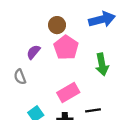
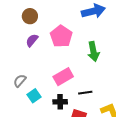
brown circle: (57, 25) -> (30, 16), moved
gray semicircle: (20, 77) -> (20, 81), moved, turned 64

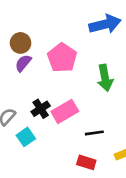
brown circle: (30, 16) -> (20, 43), moved
black cross: (60, 102) -> (41, 109), moved, turned -32

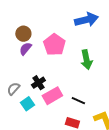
pink rectangle: (65, 111) -> (52, 96), moved
black line: (94, 133) -> (78, 101), turned 32

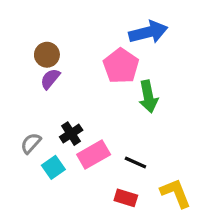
pink pentagon: (54, 45) -> (121, 66), moved

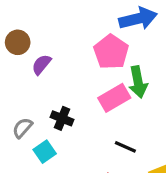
brown circle: (47, 55) -> (18, 42), moved
black cross: (71, 134) -> (62, 118), turned -35
pink rectangle: (94, 154) -> (114, 98), moved

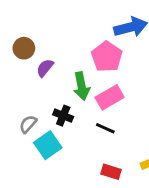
green arrow: (138, 82) -> (81, 86), moved
black line: (125, 147) -> (105, 128), moved
cyan square: (45, 152) -> (48, 145), size x1.4

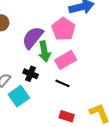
purple semicircle: (45, 68) -> (33, 38), moved, size x1.6

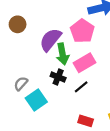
black cross: (31, 74) -> (58, 77), moved
black line: (62, 83) -> (81, 87), turned -64

